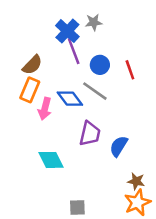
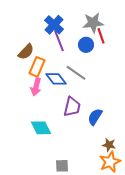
gray star: (94, 22) -> (93, 23), moved, size x1.5
blue circle: (100, 65) -> (86, 45), moved
red line: (130, 70) -> (101, 36), moved
orange rectangle: (30, 90) -> (37, 67), moved

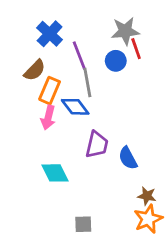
blue cross: (54, 25) -> (50, 34), moved
gray line: (76, 73) -> (87, 82), moved, turned 45
blue semicircle: (95, 117) -> (128, 158), turned -60

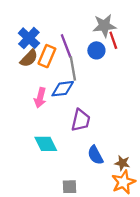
blue cross: (50, 34) -> (29, 38), moved
orange rectangle: (50, 91) -> (47, 56), moved
blue diamond: (75, 107) -> (63, 89), turned -60
blue semicircle: (128, 158) -> (95, 155), moved

